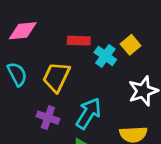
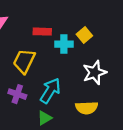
cyan cross: (105, 56) -> (64, 44), turned -36

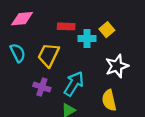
yellow semicircle: (87, 108) -> (109, 100), turned 80

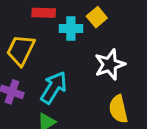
yellow semicircle: (109, 100) -> (118, 109), moved

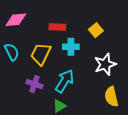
cyan cross: (71, 29) -> (71, 47), moved

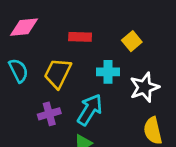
cyan cross: (71, 47) -> (108, 72), moved
purple cross: (35, 84) -> (49, 114), turned -35

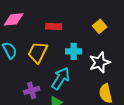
yellow square: (132, 41) -> (100, 26), moved
purple cross: (49, 114) -> (32, 90), moved

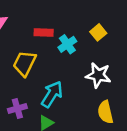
cyan cross: (74, 51) -> (67, 44), moved, turned -35
white star: (100, 62) -> (98, 75), turned 30

